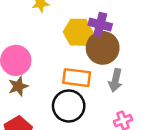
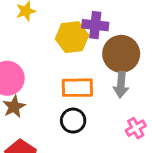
brown circle: (103, 48) -> (121, 54), moved
black circle: (69, 106) -> (73, 121), size x0.7

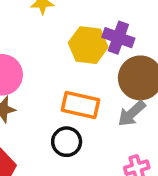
gray arrow: (121, 85) -> (132, 113), turned 30

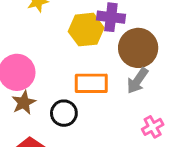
black circle: (67, 142) -> (64, 113), moved

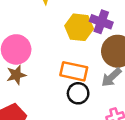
black circle: (64, 113) -> (78, 93), moved

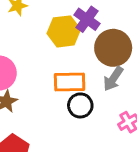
purple cross: (101, 22) -> (87, 19), turned 30

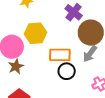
yellow hexagon: (64, 31) -> (36, 33), moved

